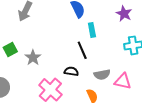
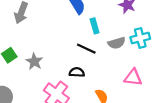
black line: (82, 50) -> (86, 49), turned -36
gray semicircle: (102, 75) -> (117, 43), moved

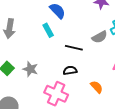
cyan rectangle: (95, 26) -> (48, 30), moved

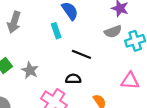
gray semicircle: (100, 37) -> (113, 32), moved

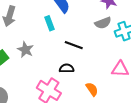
gray star: (30, 70) -> (25, 50), moved

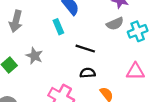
black semicircle: (67, 68) -> (88, 73), moved

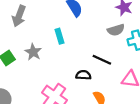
cyan rectangle: (58, 27) -> (59, 36), moved
black line: (85, 49) -> (102, 60), moved

